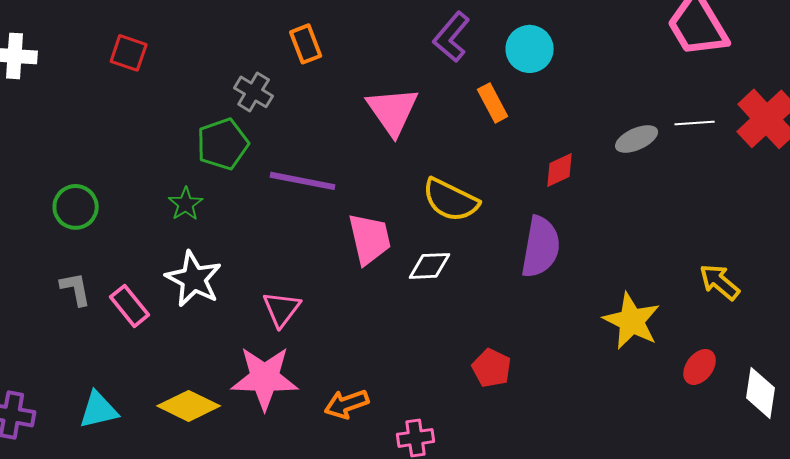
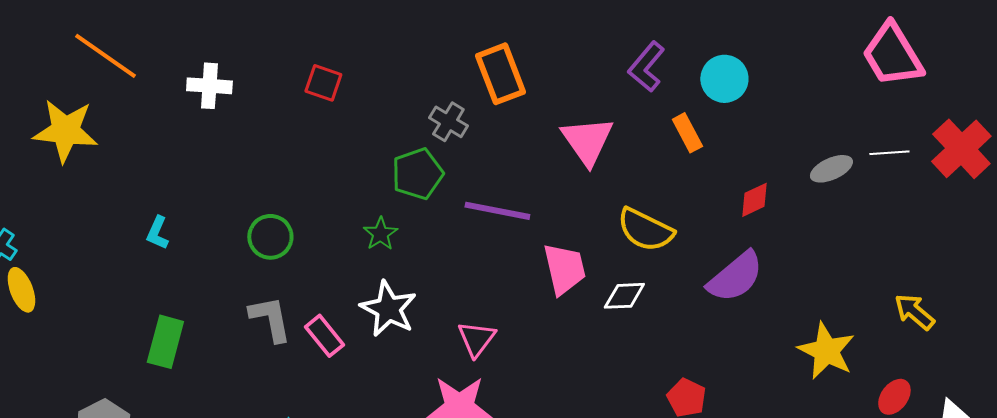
orange rectangle: (306, 44) -> (500, 74), size x1.5
purple semicircle: (541, 247) -> (735, 277), turned 40
gray L-shape: (76, 289) -> (270, 319), size x1.4

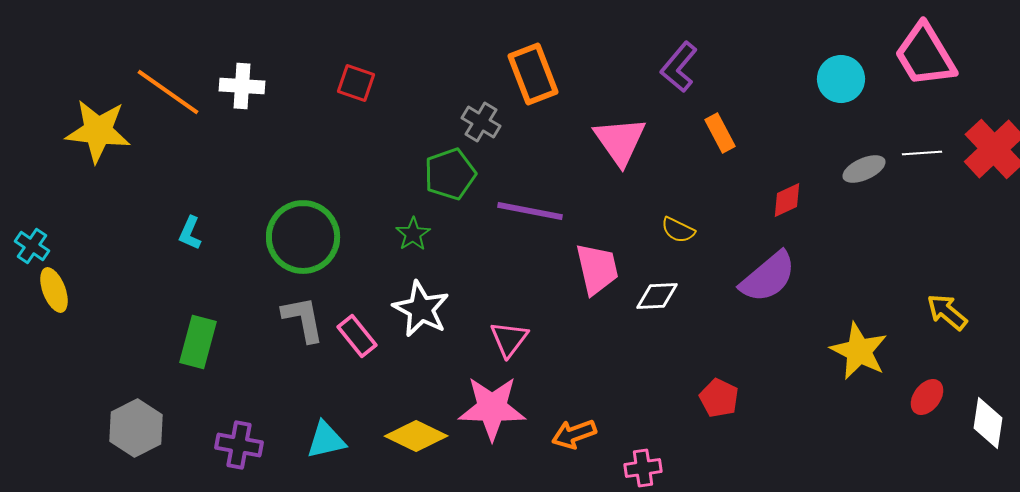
orange line: (105, 56) -> (168, 92), moved
cyan circle: (724, 79) -> (841, 79), moved
yellow semicircle: (645, 230) -> (678, 230), size x0.6
green circle: (270, 237) -> (303, 237), size x1.6

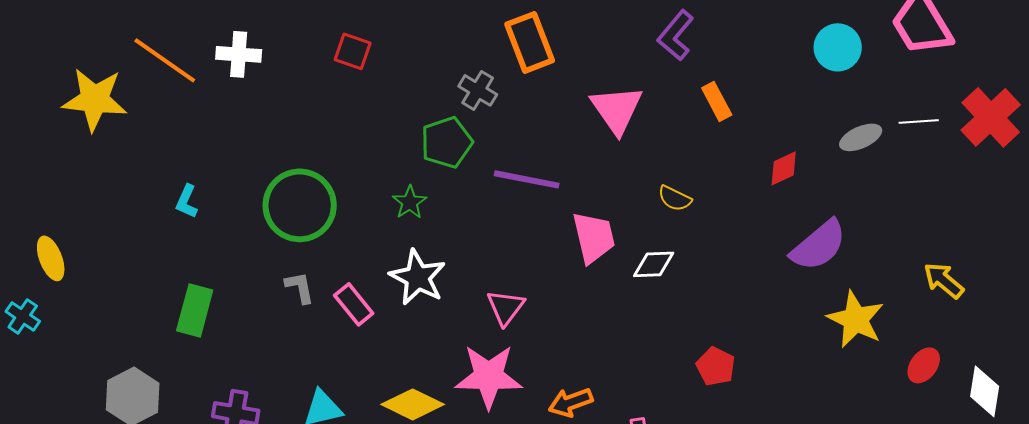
cyan cross: (32, 246) -> (23, 316), moved
purple semicircle: (768, 277) -> (819, 245), moved
gray L-shape: (303, 319) -> (300, 287), size x0.7

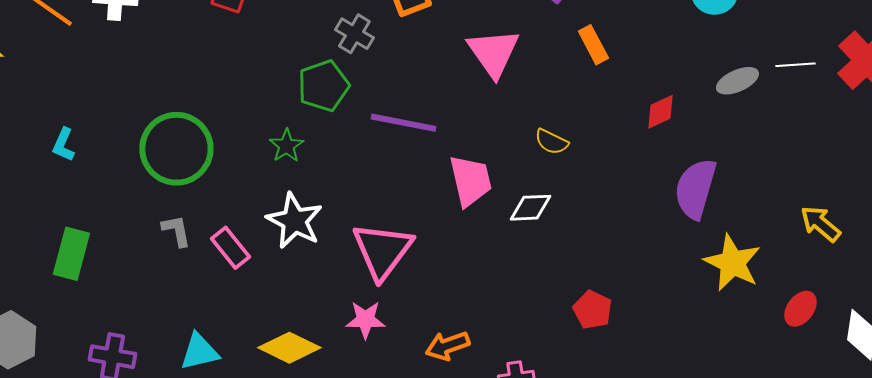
purple semicircle: (819, 245) -> (695, 189), turned 146
pink triangle: (506, 307) -> (382, 251), size x1.6
pink star: (489, 376) -> (365, 320), size x0.6

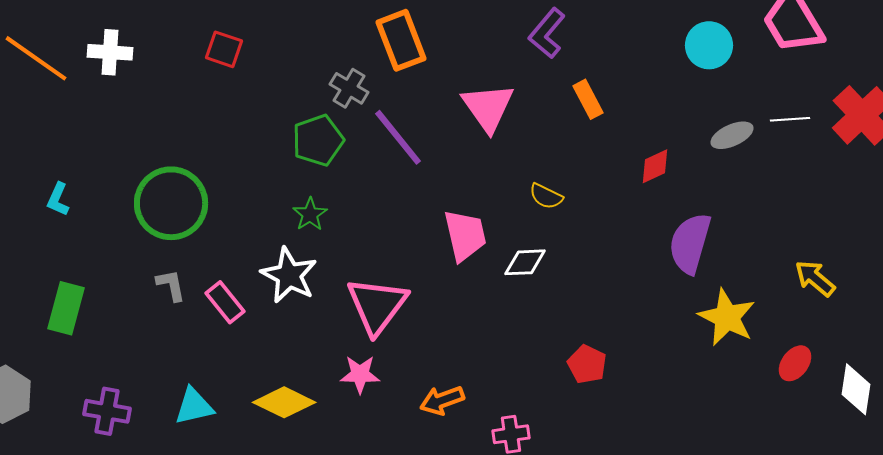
purple line: (403, 123) -> (398, 137), moved, turned 40
green star: (286, 146) -> (310, 214), moved

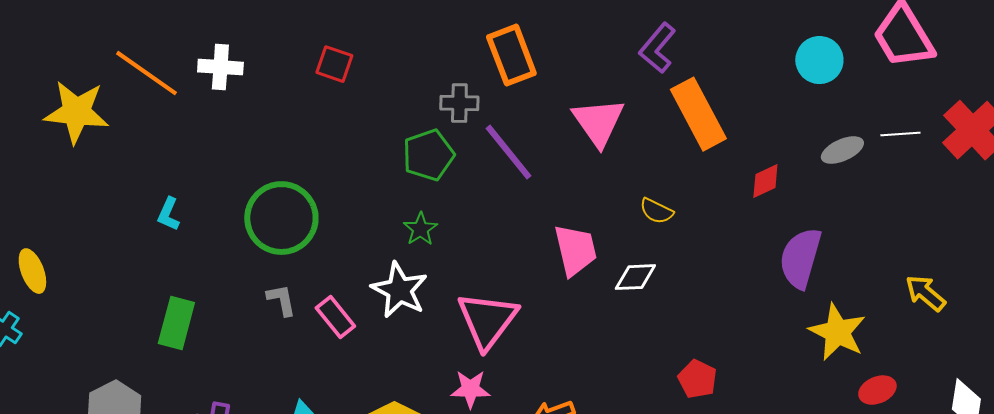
gray cross: (349, 88) -> (459, 103), turned -30
orange rectangle: (588, 99) -> (698, 114), size x1.8
red ellipse: (795, 363) -> (877, 390), moved, turned 30

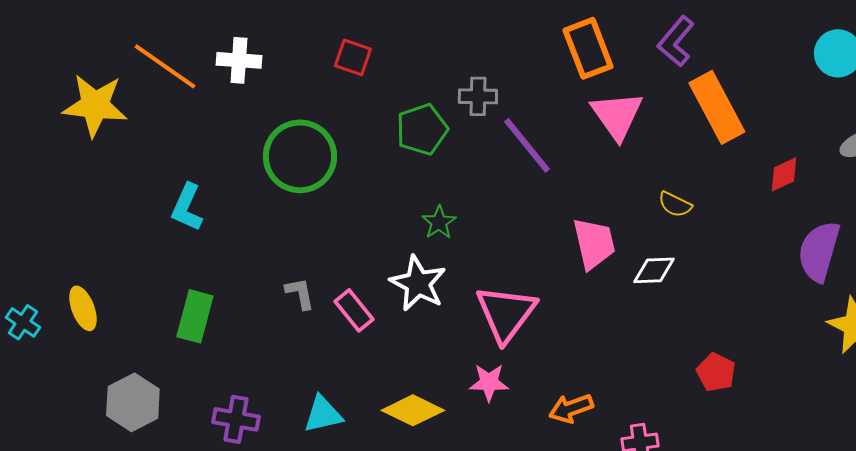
orange rectangle: (511, 55) -> (588, 48), moved
green pentagon: (428, 155) -> (422, 129), moved
cyan L-shape: (168, 214) -> (187, 207), size x1.4
green circle: (281, 218) -> (300, 156), moved
yellow ellipse: (32, 271) -> (83, 308), moved

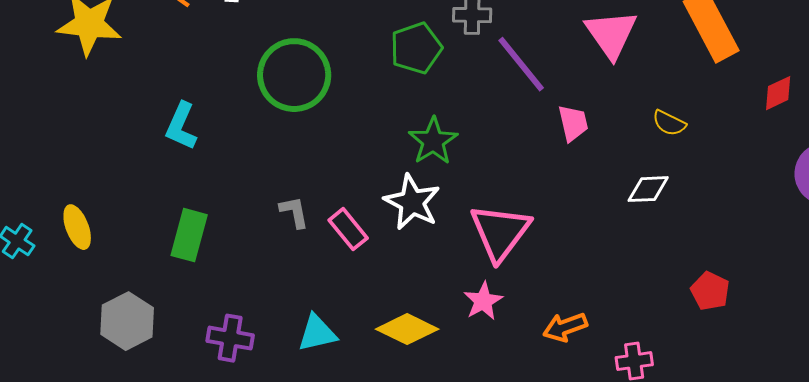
green star: (439, 222) -> (433, 141), size x1.4
pink trapezoid: (594, 243) -> (573, 123), moved, size x0.7
pink star: (489, 382) -> (483, 301), turned -30

